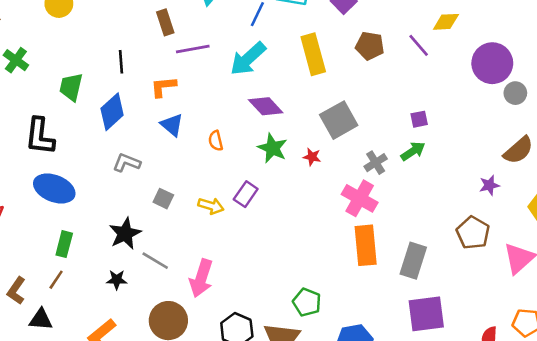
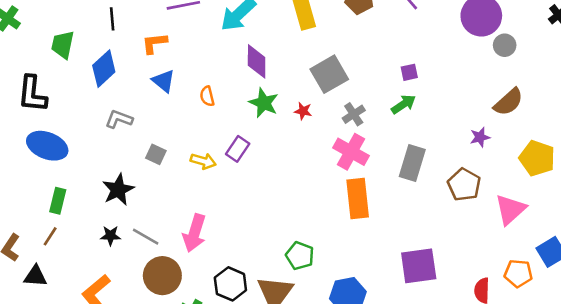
purple diamond: (266, 106) -> (257, 61), turned 44
gray cross: (376, 163) -> (354, 114), moved
gray line: (155, 261) -> (146, 237), moved
gray rectangle: (413, 261) -> (412, 163), moved

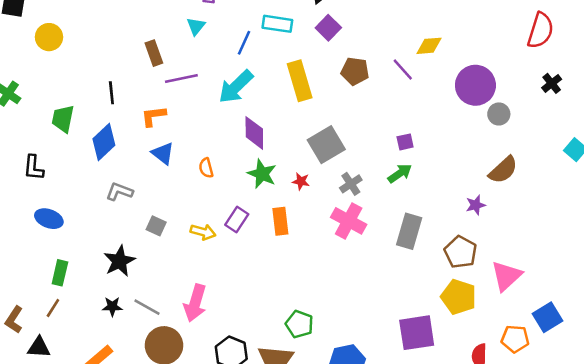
black L-shape: (32, 94) -> (34, 168), size x0.7
blue ellipse: (47, 146) -> (49, 219), size x0.7
yellow pentagon: (537, 158) -> (459, 297), moved
orange rectangle: (358, 198) -> (280, 221), moved, size x0.7

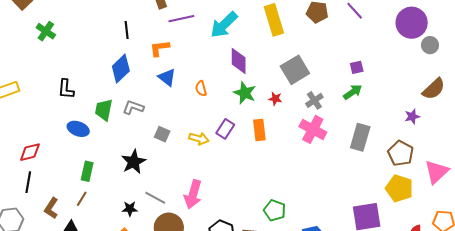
green trapezoid: (63, 119) -> (104, 110), moved
black star: (112, 307) -> (130, 209), moved

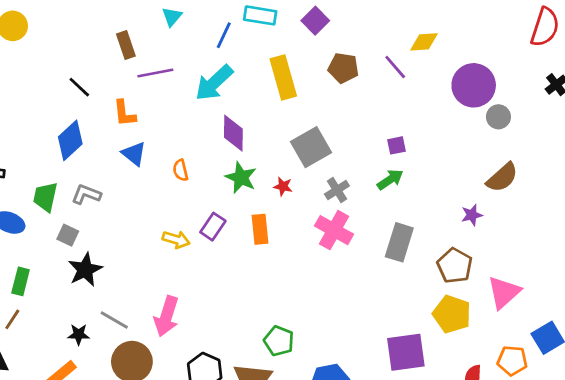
black line: (127, 30) -> (79, 87), turned -42
orange L-shape: (160, 48) -> (124, 113), turned -90
gray square: (162, 134) -> (68, 235), moved

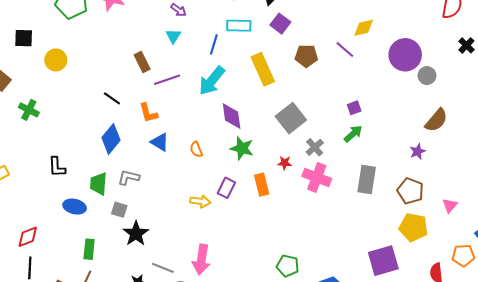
red star: (283, 186) -> (285, 163), moved
pink triangle: (504, 292) -> (450, 206), size x0.6

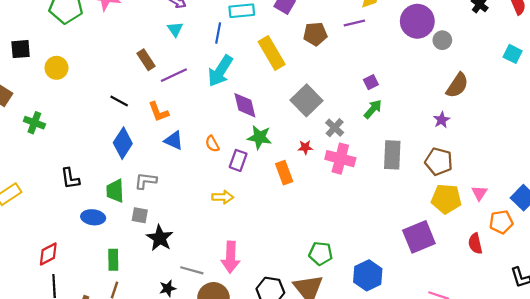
purple line: (345, 50) -> (354, 23), turned -48
purple rectangle: (226, 188) -> (238, 160), moved
pink triangle: (450, 206) -> (479, 193), moved

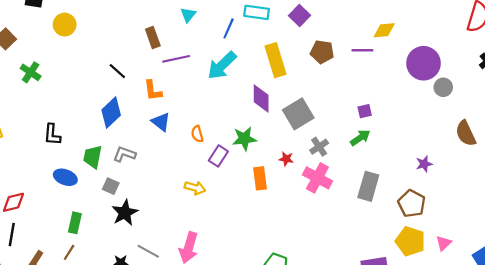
brown semicircle: (457, 85) -> (466, 133), moved, turned 108
purple diamond: (245, 105) -> (261, 98), moved
green star: (259, 137) -> (244, 139), turned -30

